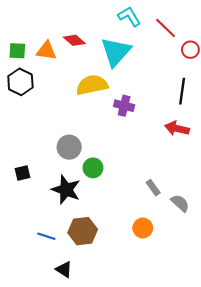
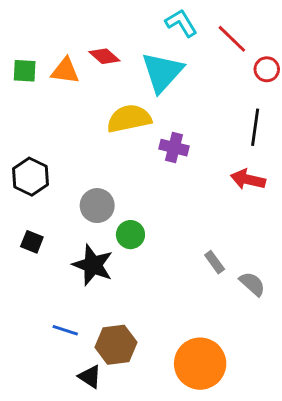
black hexagon: (20, 82) -> (30, 177), moved
black square: (22, 173) -> (32, 242), turned 35
orange circle: (143, 228) -> (200, 364), moved, size x1.8
brown hexagon: (83, 231) -> (116, 345), moved

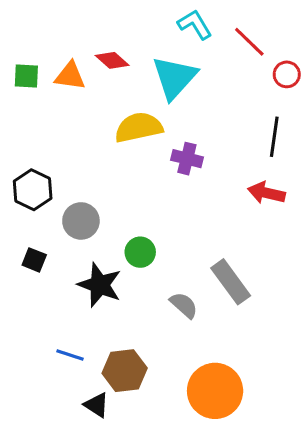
gray circle: (97, 206) -> (81, 221), moved
gray rectangle: (215, 262) -> (231, 282), size x1.8
gray semicircle: (252, 284) -> (184, 305), moved

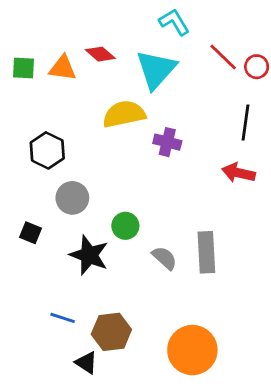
red line: (249, 42) -> (223, 57), moved
black hexagon: (33, 190) -> (47, 150), moved
gray rectangle: (231, 282) -> (206, 252), turned 33
gray semicircle: (184, 305) -> (164, 258), moved

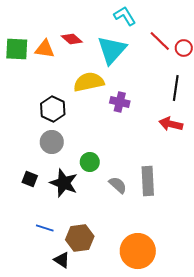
green square: (23, 68) -> (17, 49), size x1.4
black hexagon: (47, 150) -> (53, 109), moved
black square: (30, 233) -> (30, 179), moved

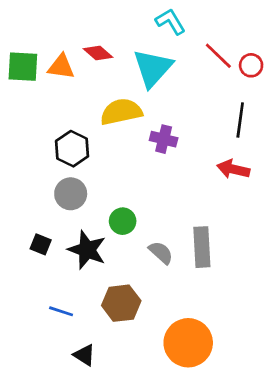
brown hexagon: (80, 238) -> (121, 303), moved

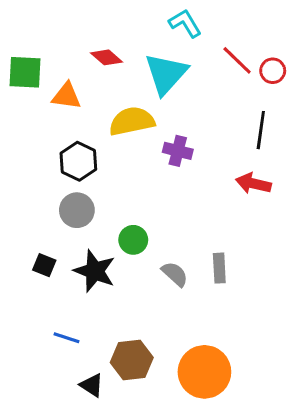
orange triangle: (61, 67) -> (66, 96), moved
gray rectangle: (202, 247) -> (219, 268), size x0.7
brown hexagon: (121, 303) -> (132, 360), moved

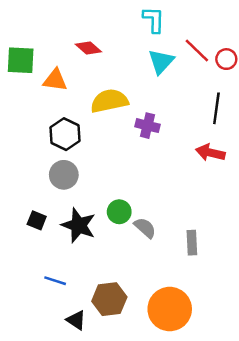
cyan L-shape: (185, 23) -> (154, 20), turned 32
cyan triangle: (166, 74) -> (161, 62), moved, size x0.7
green circle: (133, 240) -> (119, 212), moved
gray rectangle: (219, 268) -> (192, 243), moved

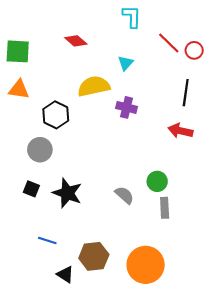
cyan triangle: (161, 62) -> (125, 63), moved, size x0.7
orange triangle: (55, 80) -> (19, 89), moved
gray circle: (64, 175) -> (40, 150), moved
green circle: (119, 212) -> (157, 181), moved

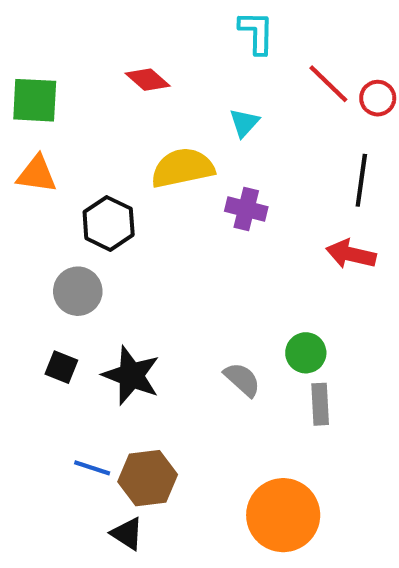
brown hexagon: (94, 256) -> (148, 478), moved

